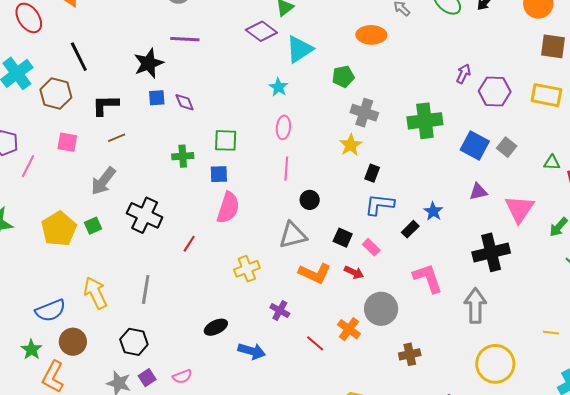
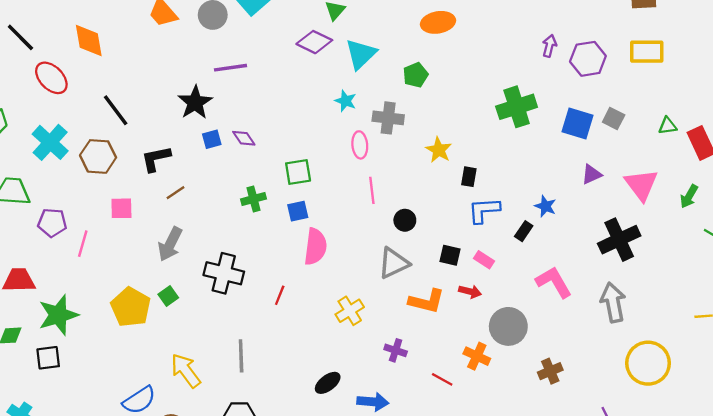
gray cross: (364, 113) -> (388, 118), moved

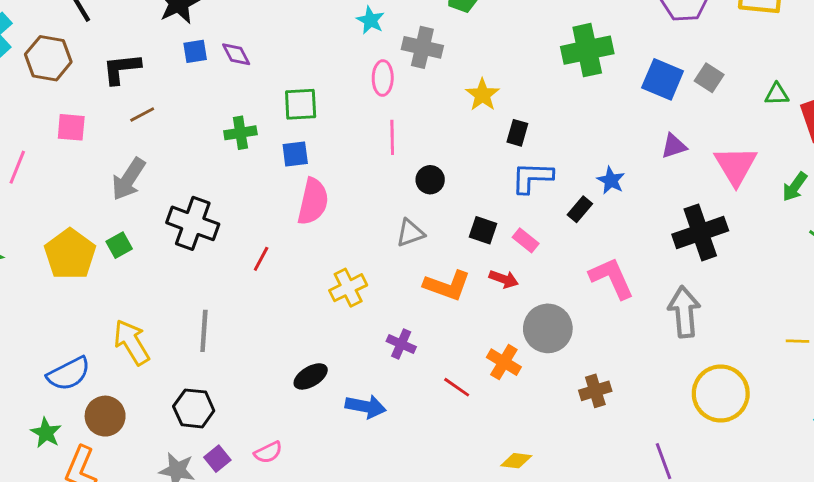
gray triangle: (394, 263) -> (410, 233), size x0.7

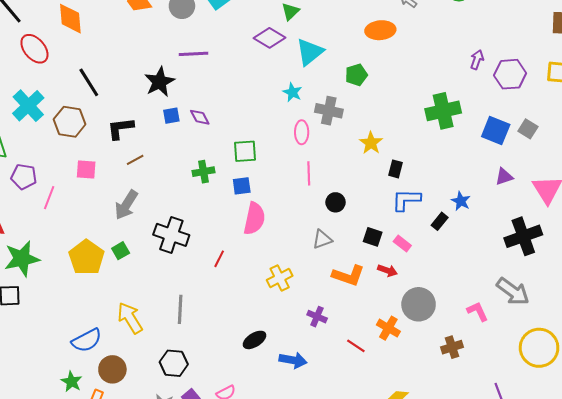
pink L-shape: (612, 278) -> (478, 311), moved, size x0.7
gray arrow: (684, 312) -> (513, 291), turned 132

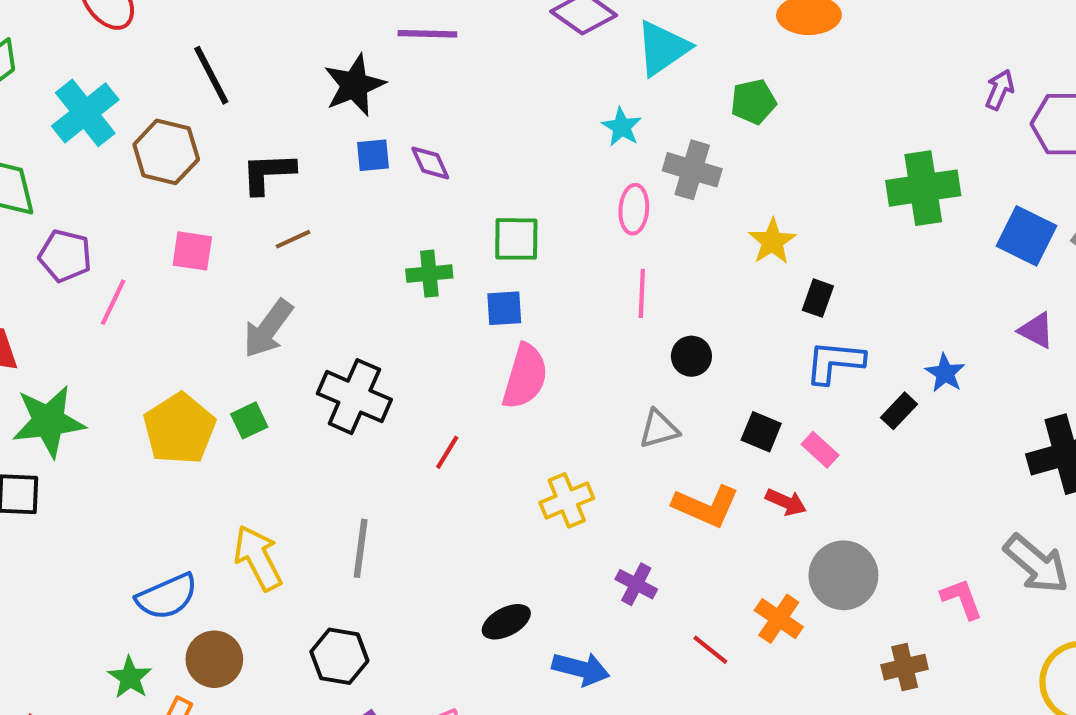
purple triangle: (504, 177) -> (1036, 330), turned 42

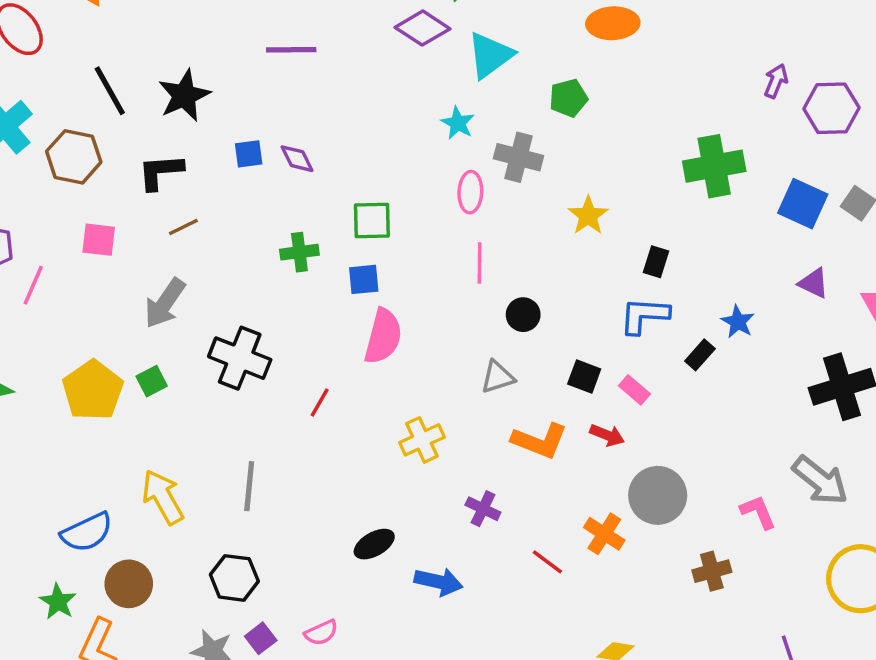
black star: (354, 85) -> (184, 95), moved
black rectangle: (818, 298) -> (656, 262), moved

